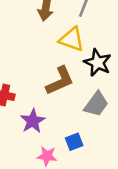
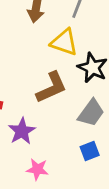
blue square: (74, 142) -> (90, 151), moved

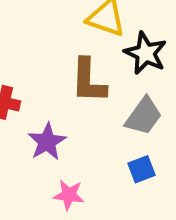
brown L-shape: (52, 87) -> (88, 81), turned 116

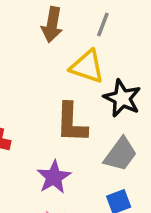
purple star: (47, 142) -> (54, 177), moved

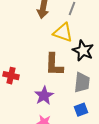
gray trapezoid: (120, 154) -> (82, 83), turned -30

